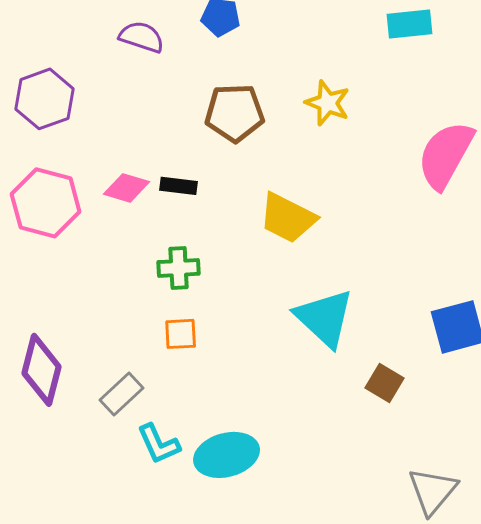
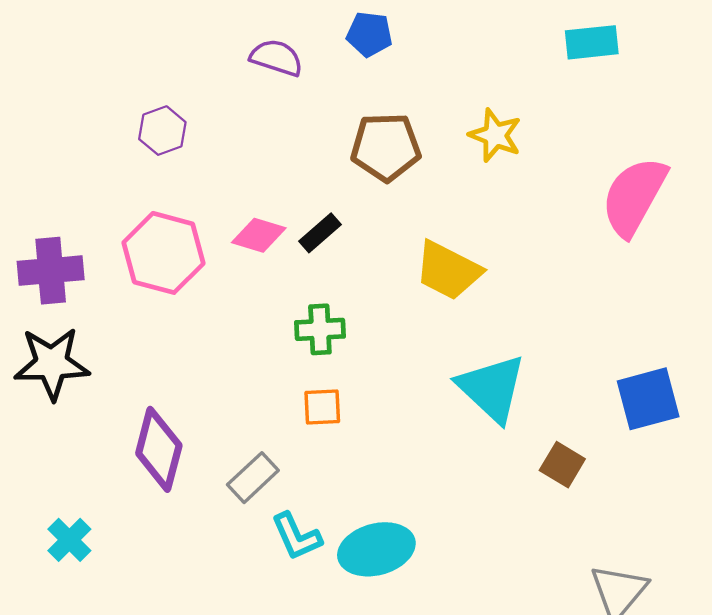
purple hexagon: (45, 99) -> (162, 131), size x0.7
black rectangle: (179, 186) -> (320, 233), turned -48

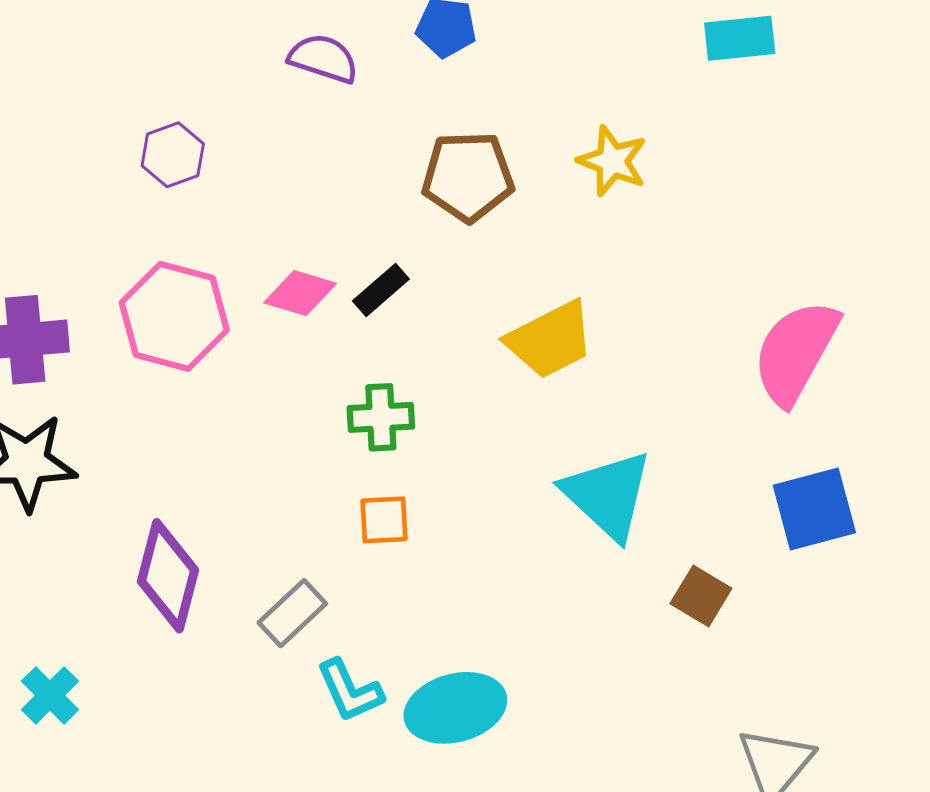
pink semicircle: (634, 196) -> (796, 352), moved
yellow trapezoid: (448, 271) -> (550, 340), turned -54

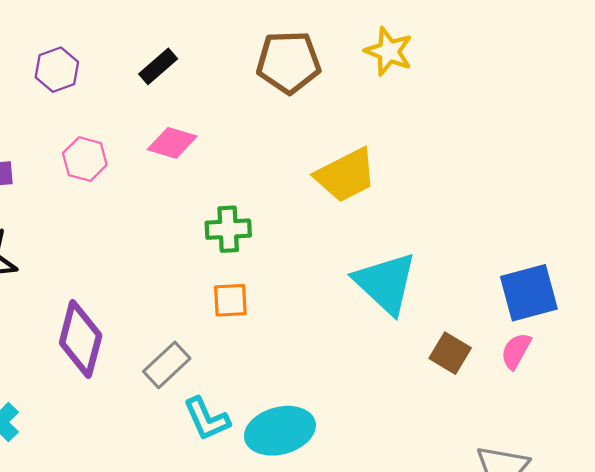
purple hexagon: (173, 155) -> (57, 70), moved
black rectangle: (381, 290) -> (158, 66), moved
pink hexagon: (174, 316) -> (85, 159), size x0.6
pink semicircle: (796, 352) -> (516, 351), moved, size x0.5

